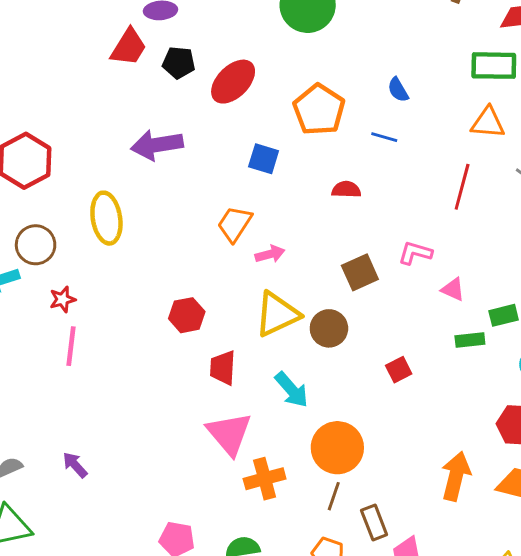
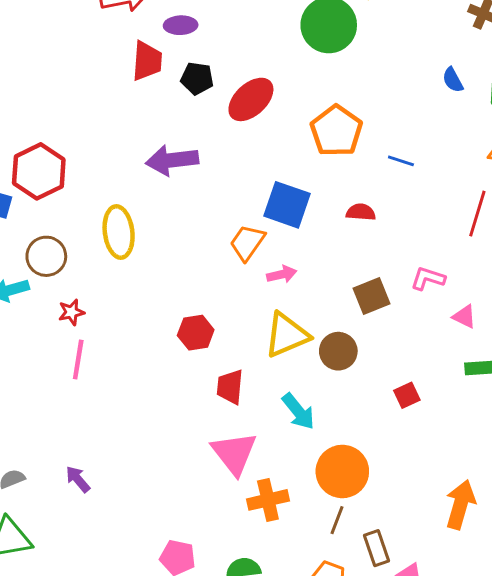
red trapezoid: (129, 47) -> (147, 61), turned -30
blue semicircle: (398, 90) -> (453, 80), moved
blue square: (264, 159) -> (287, 205), moved, size x1.5

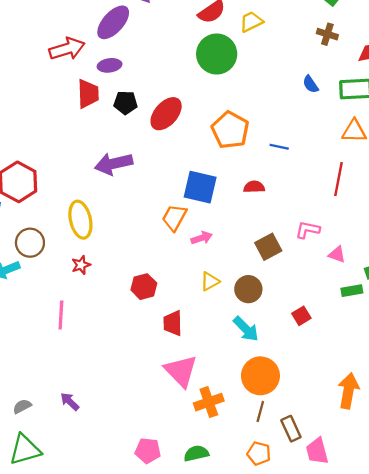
red star: (71, 312) -> (81, 265), moved
yellow triangle: (287, 335) -> (210, 281), size x0.6
cyan arrow: (298, 411) -> (246, 329), moved

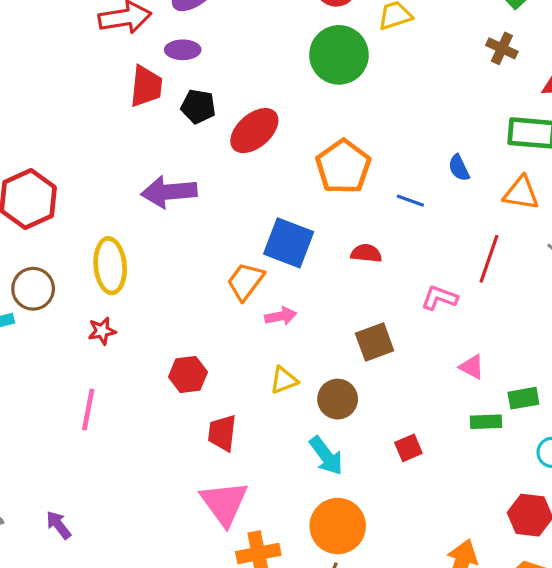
blue semicircle: (311, 84) -> (459, 168), moved
pink L-shape: (308, 230) -> (439, 298), moved
pink line: (61, 315) -> (88, 409), moved

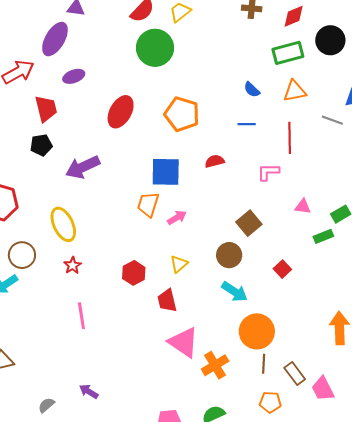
purple ellipse: (183, 50) -> (74, 76), moved
black pentagon: (198, 106) -> (41, 145), moved
blue line: (410, 201) -> (247, 124), moved
brown square: (375, 342) -> (249, 223), moved
yellow triangle: (284, 380) -> (179, 264), moved

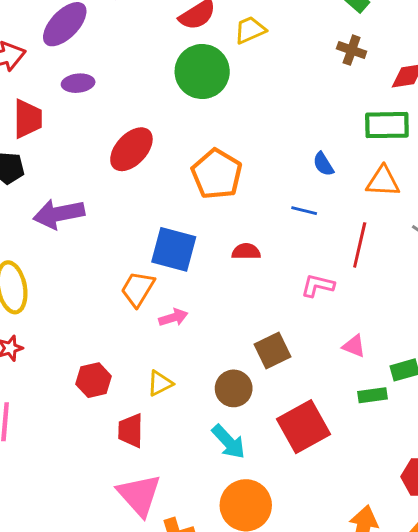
red square: (282, 269) -> (303, 427), size x2.0

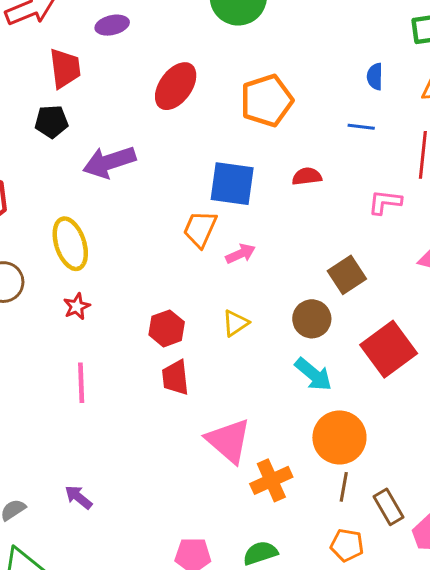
blue semicircle: (323, 164) -> (375, 76), turned 40
orange pentagon: (217, 174) -> (267, 101), turned 30
red trapezoid: (131, 431) -> (175, 378), moved

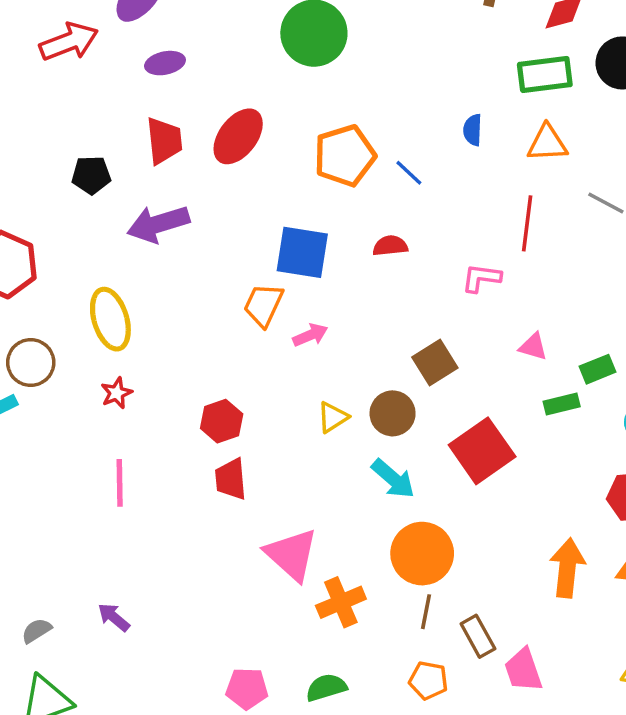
red trapezoid: (65, 68) -> (164, 141), moved
blue line: (361, 127) -> (409, 173), moved, turned 35
yellow triangle: (235, 323) -> (333, 417), moved

